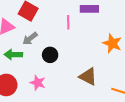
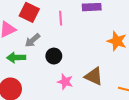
pink line: (68, 22) -> (61, 18), moved
pink star: (38, 83) -> (65, 82), moved

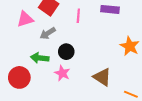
green arrow: (16, 58) -> (40, 58), moved
pink star: (65, 82) -> (62, 73), moved

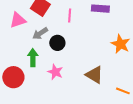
black circle: (66, 52) -> (57, 43), moved
green arrow: (40, 58) -> (33, 58), turned 84

